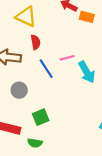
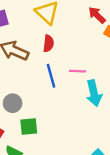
gray circle: (19, 90) -> (13, 103), moved

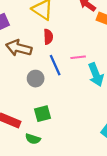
gray circle: (13, 103) -> (36, 79), moved

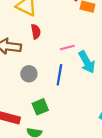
blue line: (55, 65) -> (59, 75), moved, turned 42

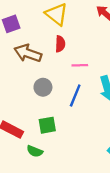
pink line: (67, 48) -> (80, 65), moved

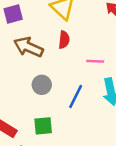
pink line: (80, 65) -> (95, 61), moved

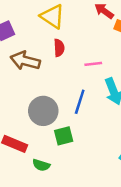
gray circle: (42, 85) -> (43, 111), moved, size x1.5
green square: (43, 126) -> (64, 136), moved

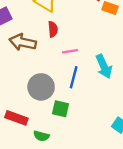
pink line: (93, 64) -> (70, 51), moved
green square: (64, 136) -> (60, 109), turned 30

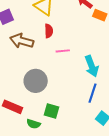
blue line: (74, 77) -> (93, 93), moved
green square: (60, 109) -> (51, 111), moved

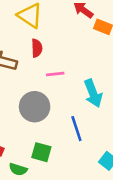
gray circle: (36, 81) -> (35, 107), moved
blue line: (93, 93) -> (76, 129), moved, turned -36

